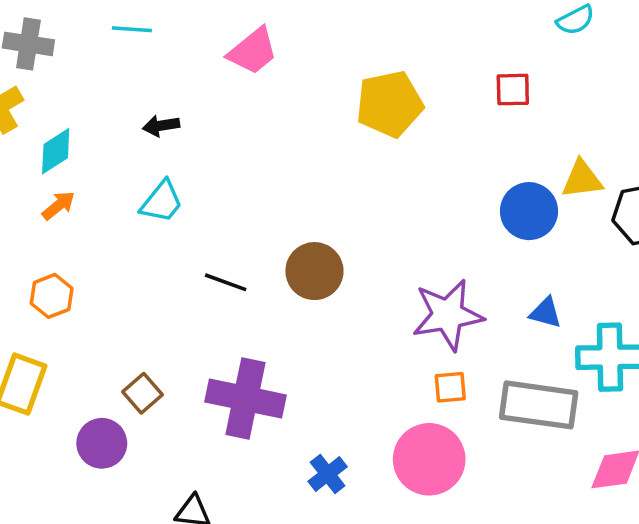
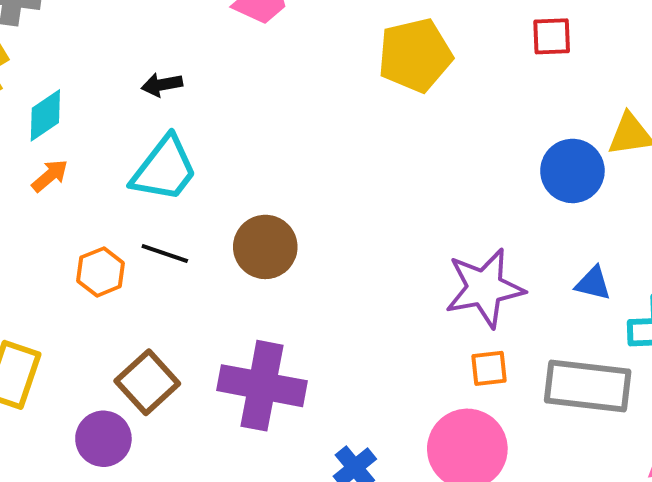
cyan trapezoid: (162, 202) -> (164, 169), size x1.4
brown circle: (314, 271) -> (265, 247), moved
black line: (226, 282) -> (165, 253), moved
orange hexagon: (52, 296) -> (101, 272), moved
brown square: (142, 393) -> (147, 382), size x1.4

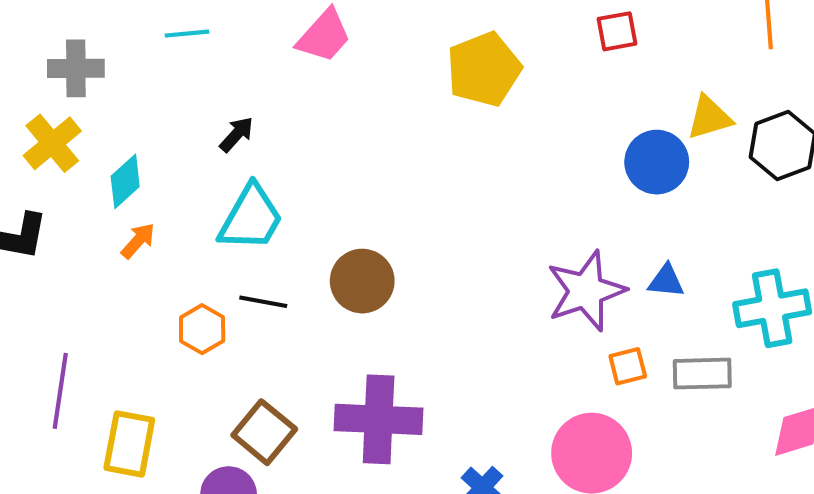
black arrow: (162, 85) -> (237, 134), turned 150
blue triangle: (593, 283) -> (666, 281), moved
orange square: (489, 368) -> (628, 366), moved
gray rectangle: (588, 386) -> (702, 374), size x0.7

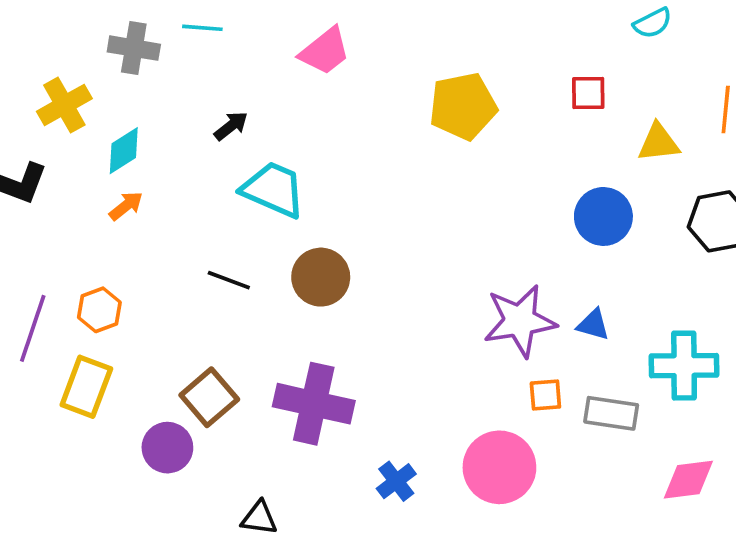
gray cross: (76, 68) -> (134, 48), moved
yellow triangle: (709, 118) -> (659, 143), moved
cyan trapezoid: (251, 218) -> (273, 189), moved, turned -106
orange hexagon: (202, 329) -> (99, 310), moved

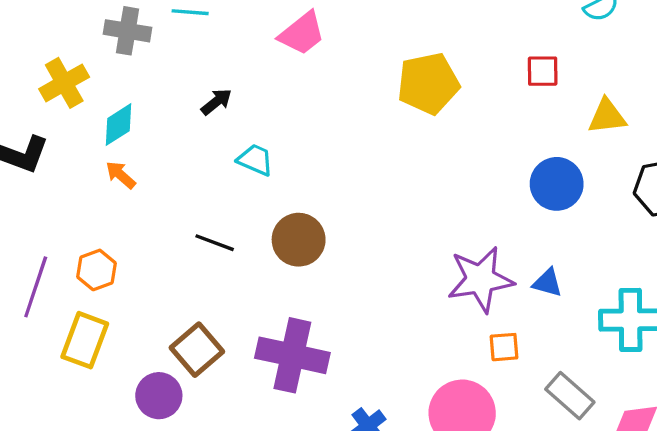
cyan trapezoid: (273, 189) -> (255, 160), size x0.6
orange arrow: (126, 206) -> (121, 175), turned -100
gray rectangle: (611, 413) -> (570, 396), moved, turned 33

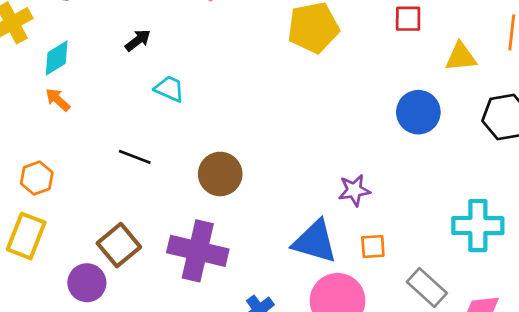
brown circle: (299, 240) -> (220, 174), moved
purple star: (480, 279) -> (354, 190), size x0.6
blue triangle: (548, 283) -> (315, 241), moved, size x1.8

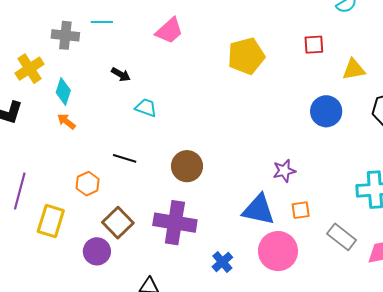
black arrow: (138, 40) -> (121, 74), turned 72
cyan diamond: (57, 58) -> (63, 91), turned -36
orange hexagon: (37, 178) -> (88, 184), moved

